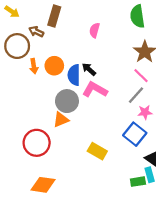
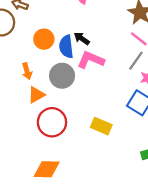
orange arrow: (34, 66) -> (27, 71), moved
orange triangle: (61, 120) -> (36, 95), moved
red circle: (37, 143) -> (52, 122), moved

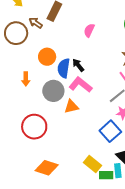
orange triangle: (36, 95) -> (71, 107), moved
yellow rectangle: (101, 126) -> (93, 164), moved
orange diamond: (47, 169) -> (47, 168), moved

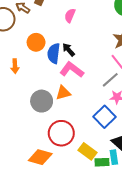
pink semicircle: (89, 30) -> (70, 16), moved
gray circle: (53, 91) -> (42, 101), moved
red circle: (34, 127) -> (61, 133), moved

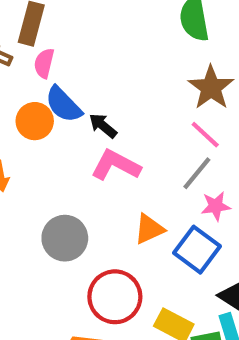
pink semicircle: (70, 16) -> (44, 63), moved
blue semicircle: (54, 53) -> (63, 105), moved, turned -42
orange triangle: (63, 93) -> (149, 229), moved

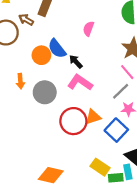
pink semicircle: (44, 63) -> (89, 29), moved
gray circle: (65, 238) -> (45, 92), moved
red circle: (115, 297) -> (73, 121), moved

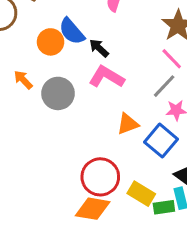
orange arrow: (20, 81) -> (23, 80), turned 144
red circle: (73, 121) -> (100, 177), moved
orange diamond: (51, 175) -> (93, 209), moved

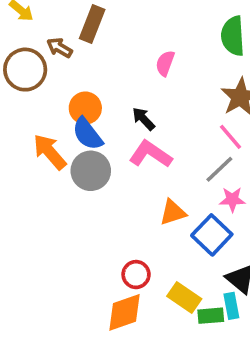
blue semicircle: (72, 31) -> (87, 134), moved
orange arrow: (23, 80) -> (50, 152), size x1.5
red circle: (100, 177) -> (136, 275), size x0.6
orange diamond: (93, 209) -> (125, 312), turned -32

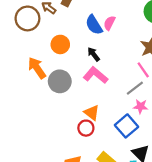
blue semicircle: (87, 134) -> (94, 25), moved
orange triangle: (173, 212) -> (92, 113), moved, turned 49
red circle: (136, 275) -> (86, 128), moved

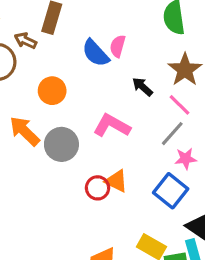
black arrow: (94, 54) -> (142, 87), moved
red circle: (86, 128) -> (98, 188), moved

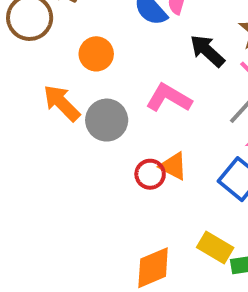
black arrow: (142, 87) -> (207, 51), size x1.4

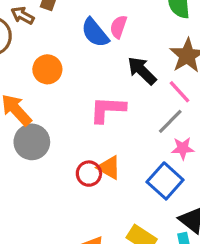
pink L-shape: (169, 98) -> (108, 109), turned -30
gray circle: (107, 120) -> (32, 142), moved

